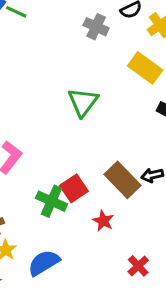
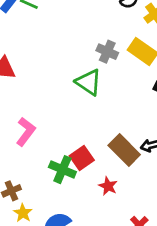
gray cross: (96, 27) -> (107, 52), moved
green triangle: (83, 102) -> (89, 82), turned -32

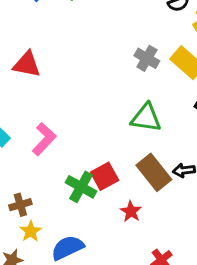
green triangle: (89, 82) -> (146, 118), moved, turned -32

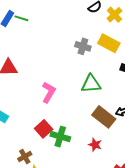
pink L-shape: (44, 139) -> (49, 92), moved
red square: (105, 176) -> (44, 129), moved

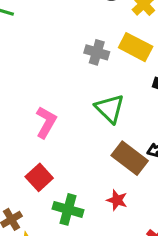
green triangle: (91, 84) -> (110, 109), turned 50
green cross: (60, 137) -> (68, 209), moved

